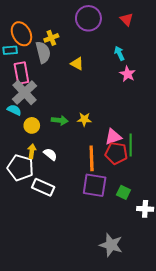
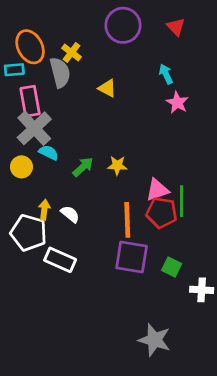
yellow cross: (51, 38) -> (71, 53), turned -32
cyan semicircle: (14, 110) -> (49, 153), moved
green arrow: (60, 120) -> (83, 167), turned -49
yellow circle: (32, 125) -> (21, 167), moved

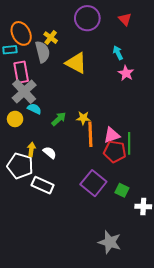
yellow triangle: (107, 88) -> (76, 63), size x1.6
orange line: (127, 220) -> (90, 134), moved
purple square: (132, 257) -> (93, 183), turned 30

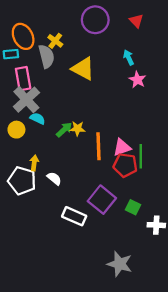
yellow star: (83, 118) -> (77, 129), moved
white semicircle: (50, 153) -> (54, 178), moved
white rectangle: (43, 185) -> (74, 216), moved

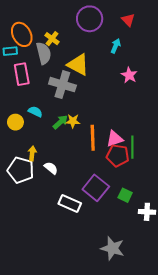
cyan arrow: (129, 57) -> (116, 46), moved, turned 48
gray cross: (26, 100) -> (62, 85), moved, turned -30

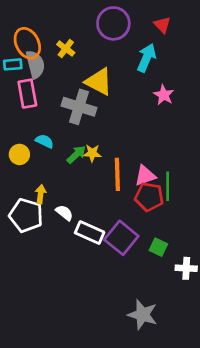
cyan arrow: (116, 46) -> (146, 58), size x1.5
gray semicircle: (44, 53) -> (35, 64), moved
white rectangle: (70, 203) -> (90, 233), moved

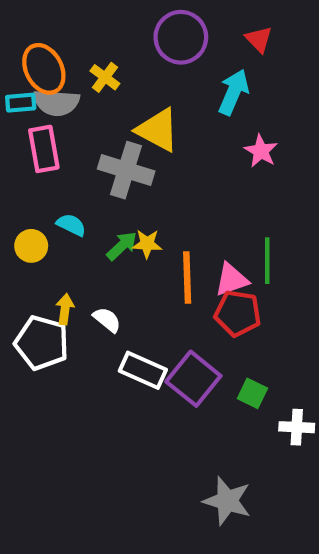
gray semicircle: (35, 64) -> (56, 103), turned 108
green line: (168, 186) -> (267, 261), moved
white semicircle: (64, 213) -> (107, 320), moved

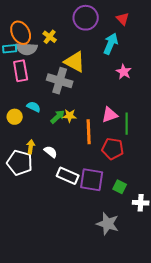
pink triangle: (231, 280) -> (110, 115), moved
purple square: (193, 379) -> (92, 180), turned -30
gray star: (227, 501) -> (108, 224), moved

